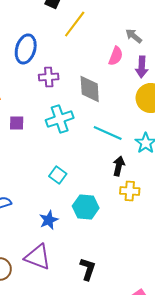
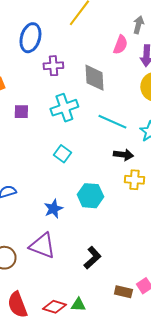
gray arrow: (134, 36) -> (138, 25), turned 66
black arrow: (119, 166) -> (123, 155), turned 84
cyan square: (58, 175) -> (62, 154), moved
black L-shape: (88, 269) -> (92, 258), turned 30

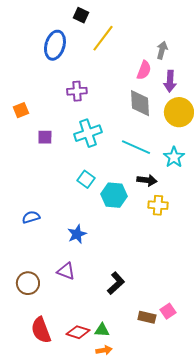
blue ellipse: (30, 38) -> (55, 45), moved
gray diamond: (94, 78) -> (140, 103), moved
cyan hexagon: (90, 196) -> (114, 195), moved
purple triangle: (42, 246) -> (66, 271), size x0.7

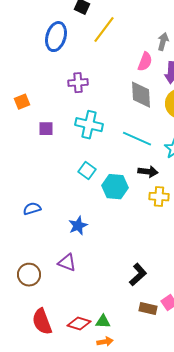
cyan cross: (88, 133) -> (89, 125), turned 32
black L-shape: (116, 283) -> (138, 275), moved

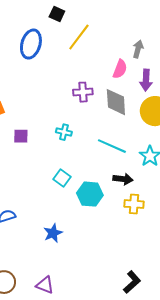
purple cross: (78, 83) -> (83, 92), moved
cyan cross: (89, 125) -> (64, 132), size x0.6
purple triangle: (67, 263) -> (45, 285), moved
black L-shape: (138, 275) -> (132, 282), moved

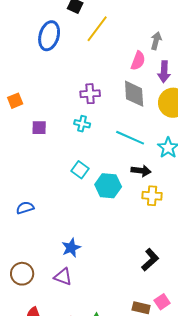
purple cross: (83, 92) -> (90, 94), moved
blue star: (53, 233) -> (71, 248), moved
black L-shape: (132, 282) -> (150, 260), moved

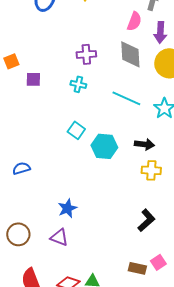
purple square: (39, 128) -> (33, 79), moved
black arrow: (141, 171) -> (144, 144), moved
yellow cross: (152, 196) -> (151, 170), moved

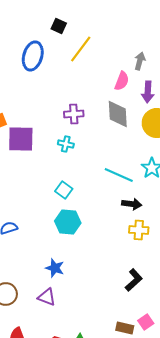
purple square: (33, 79) -> (21, 139), size x1.8
cyan line: (126, 98) -> (119, 175), moved
cyan hexagon: (104, 146) -> (68, 222), moved
blue star: (67, 208) -> (55, 268), turned -30

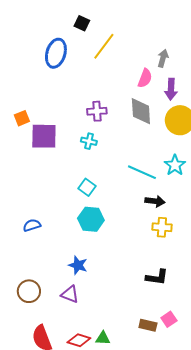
black L-shape: (134, 280) -> (157, 277), turned 50

